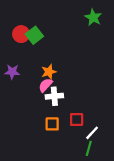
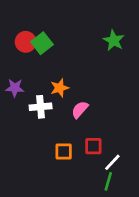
green star: (93, 17) -> (114, 40), moved
pink semicircle: (45, 85) -> (80, 110), moved
white cross: (54, 96) -> (41, 107), moved

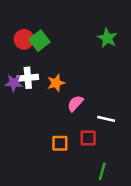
white cross: (41, 107) -> (28, 78), moved
white line: (112, 162) -> (106, 119), moved, turned 60

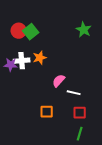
orange star: (56, 83) -> (40, 58), moved
white line: (106, 119) -> (74, 93), moved
red square: (88, 138) -> (80, 113), moved

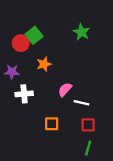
green star: (84, 30) -> (82, 32), moved
red circle: (19, 31) -> (21, 43), moved
white cross: (22, 61) -> (24, 94), moved

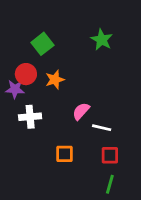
red circle: (21, 43) -> (26, 74), moved

